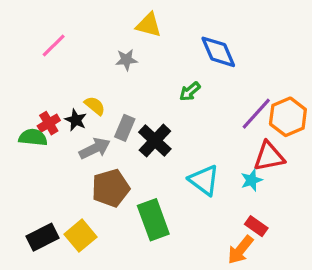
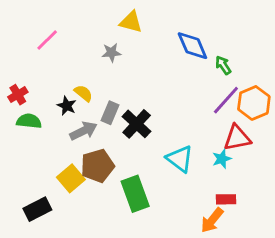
green arrow: (190, 91) -> (223, 65), moved, turned 96
red cross: (49, 123) -> (18, 95), moved
red rectangle: (256, 226) -> (226, 199), turned -36
yellow square: (80, 236) -> (71, 178), moved

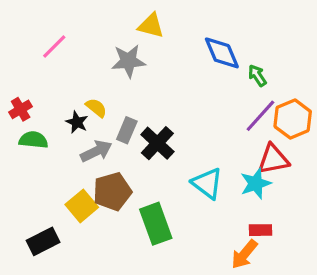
gray star: (111, 53) -> (128, 61), size x1.5
cyan star: (222, 159) -> (256, 183), size x1.4

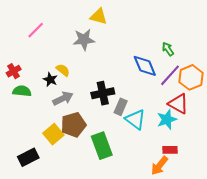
blue diamond: (222, 53) -> (145, 66), moved
gray rectangle: (127, 130) -> (121, 107), moved
black cross: (157, 143) -> (103, 93), turned 35
red triangle: (273, 159) -> (178, 104), turned 40

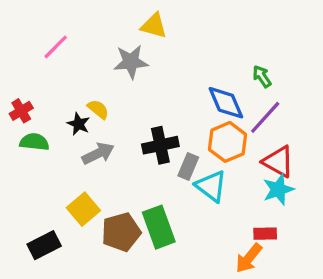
orange hexagon: (191, 77) -> (228, 142), moved
cyan star: (167, 119) -> (278, 189), moved
brown pentagon: (73, 125) -> (121, 232), moved

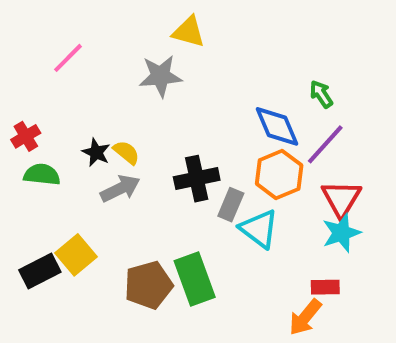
yellow semicircle: (98, 109) -> (126, 152), moved
red triangle: (278, 162) -> (341, 199), turned 32
yellow square: (83, 209) -> (76, 255), moved
black rectangle: (44, 245) -> (40, 271), moved

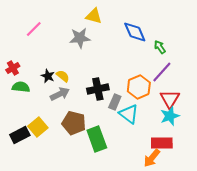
blue diamond: (277, 126) -> (135, 32), moved
brown pentagon: (148, 285) -> (74, 123), moved, turned 30
red rectangle: (325, 287) -> (162, 143), size x1.5

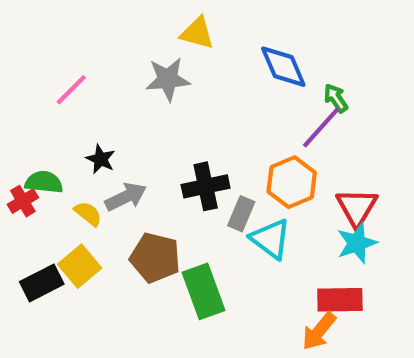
pink line: (34, 29) -> (71, 90), moved
red cross: (13, 68) -> (23, 201), moved
purple line: (162, 72) -> (321, 128), moved
yellow semicircle: (63, 76) -> (88, 214), moved

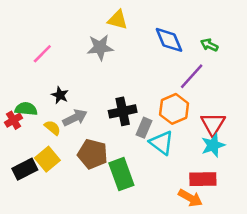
green arrow: (336, 98) -> (209, 45), moved, turned -30
orange arrow: (319, 331) -> (190, 198), turned -100

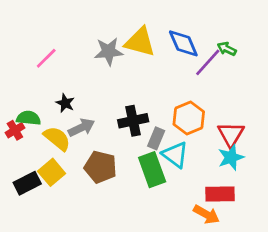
yellow triangle: (118, 20) -> (140, 42), moved, size x1.4
purple line: (192, 76) -> (208, 62), moved
yellow semicircle: (52, 128) -> (57, 138), size x1.5
green rectangle: (121, 174) -> (152, 170), moved

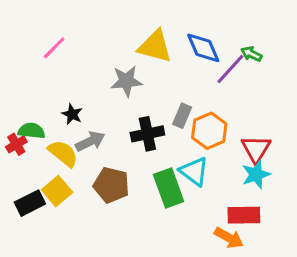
gray star: (109, 51) -> (126, 81), moved
pink line: (46, 58) -> (54, 48), moved
gray rectangle: (156, 138) -> (182, 116), moved

